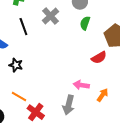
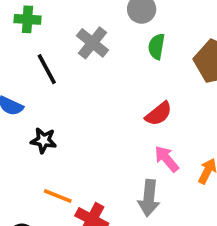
red semicircle: (99, 58) -> (159, 114), moved
pink arrow: (81, 85) -> (167, 159), turned 49

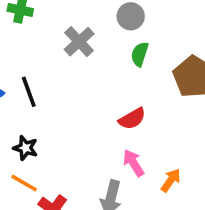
black line: (47, 69) -> (29, 92), moved
black star: (44, 140) -> (26, 148), moved

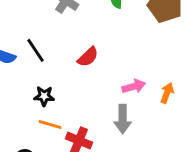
red semicircle: (132, 119) -> (88, 57), moved
pink arrow: (133, 163) -> (134, 86), turned 120

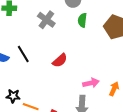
black star: (44, 96) -> (13, 96), moved

